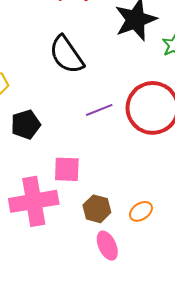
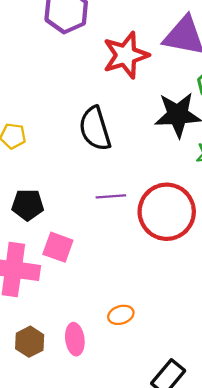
black pentagon: (26, 125) -> (28, 205), moved
brown hexagon: (97, 209) -> (30, 342), moved

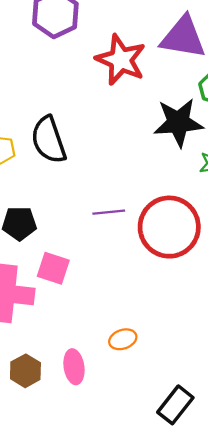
red star: (126, 55) -> (121, 60), turned -30
black semicircle: (95, 129) -> (49, 140), moved

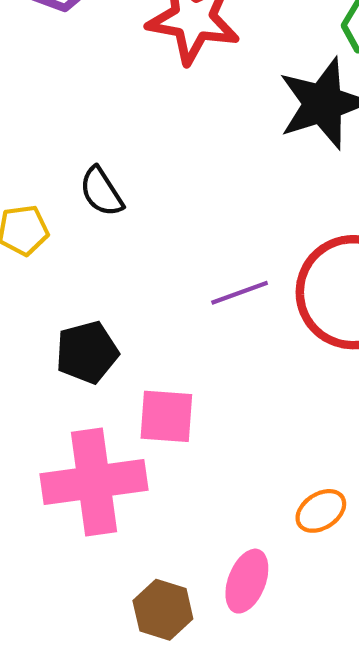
black semicircle: (49, 140) -> (101, 192), size x0.6
pink ellipse: (74, 367) -> (247, 581), turned 44

